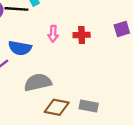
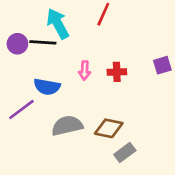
gray rectangle: (89, 106) -> (125, 152), turned -48
brown diamond: (57, 107) -> (109, 128), moved

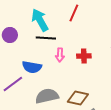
black line: (43, 42) -> (46, 38), moved

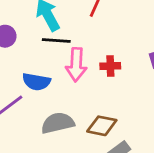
pink arrow: (60, 55) -> (76, 65), size x1.6

